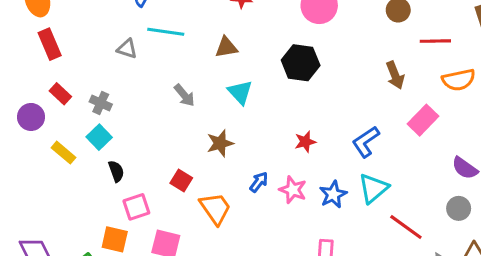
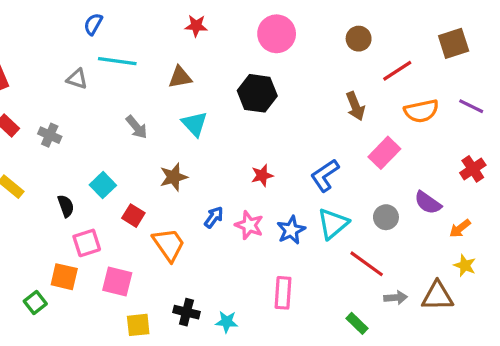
red line: (435, 41) -> (397, 71), turned -32
cyan square: (99, 137) -> (103, 185), moved
gray circle: (459, 208) -> (386, 217), moved

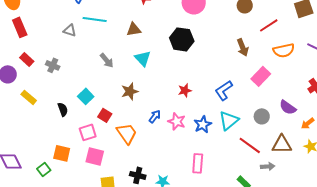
pink square: (87, 243) -> (88, 132), moved
brown triangle: (437, 296) -> (282, 144), moved

